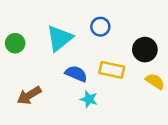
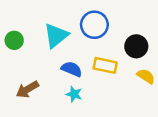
blue circle: (100, 27) -> (94, 25), size x1.5
cyan star: (89, 99) -> (74, 94), moved

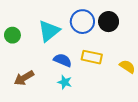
black circle: (136, 46) -> (109, 22), moved

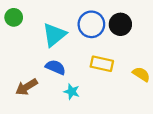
green circle: (12, 35) -> (14, 17), moved
blue semicircle: (63, 60) -> (55, 67), moved

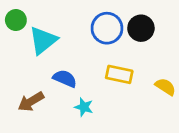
cyan triangle: (54, 35) -> (43, 40), moved

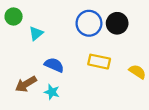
cyan triangle: (43, 40) -> (36, 33), size x0.6
cyan star: (84, 107) -> (52, 92), moved

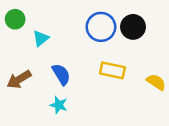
blue semicircle: (54, 65) -> (61, 74), turned 36
brown arrow: (26, 84) -> (19, 79), moved

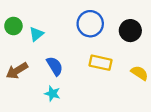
green circle: (15, 19) -> (13, 26), moved
black circle: (133, 27) -> (130, 31), moved

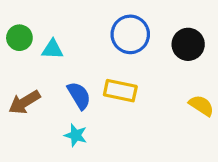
cyan triangle: (36, 34) -> (53, 49), turned 42
yellow rectangle: (101, 63) -> (120, 91), moved

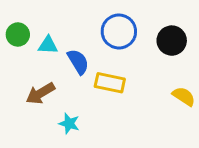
blue semicircle: (79, 96) -> (78, 62), moved
brown arrow: (24, 102) -> (40, 93), moved

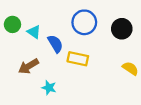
cyan triangle: (48, 45) -> (34, 32), turned 32

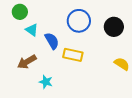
green circle: (12, 24) -> (20, 12), moved

